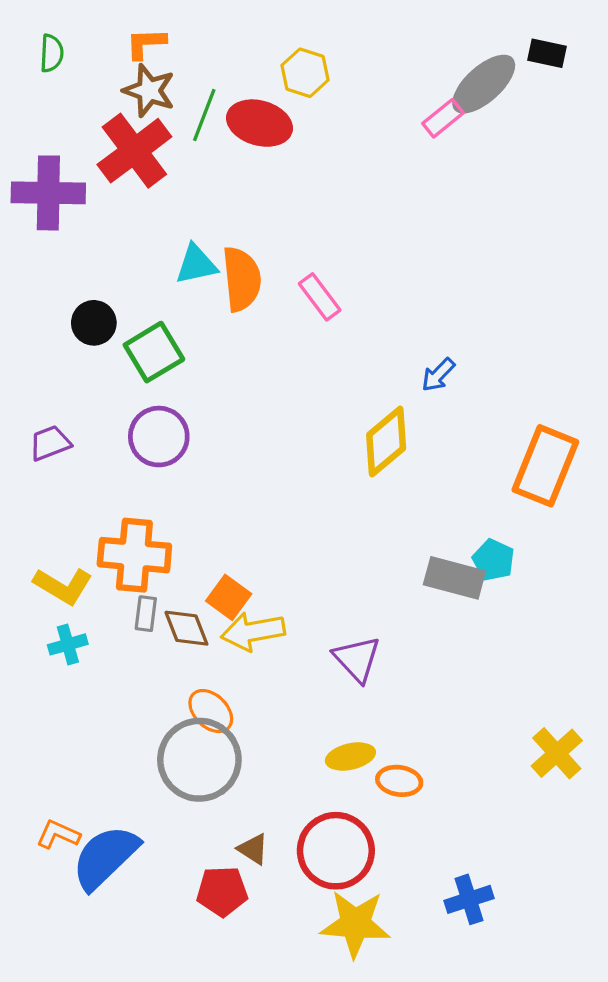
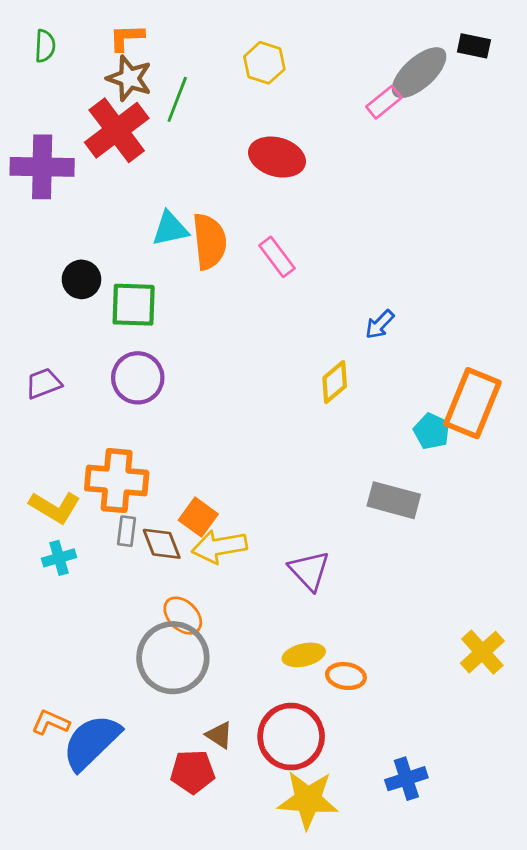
red ellipse: (259, 123) -> (277, 157), moved
green square: (154, 352) -> (134, 305), turned 33
yellow diamond: (386, 441) -> (335, 382), size x0.7
cyan pentagon: (493, 560) -> (432, 431), moved

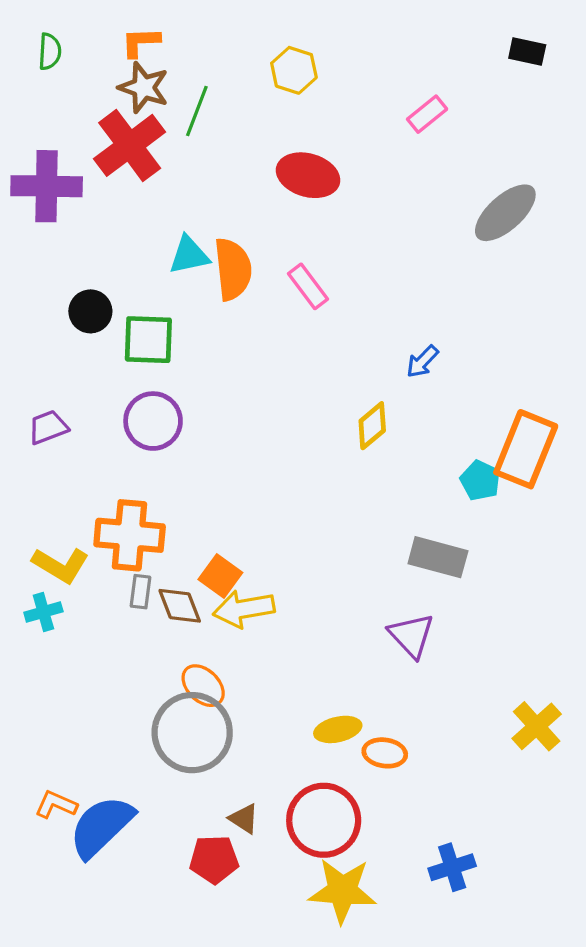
gray ellipse: (419, 73) -> (505, 213), moved
cyan cross: (59, 558) -> (43, 612), moved
purple triangle: (309, 571) -> (411, 636), moved

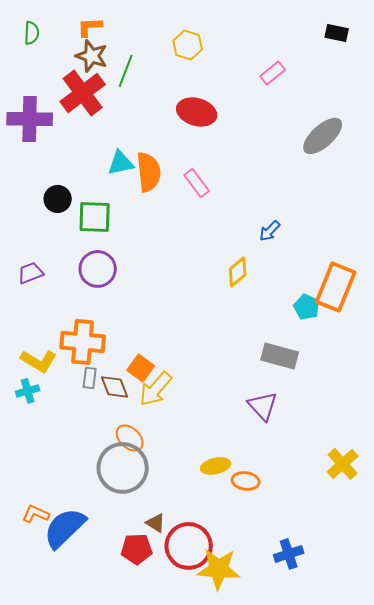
yellow arrow: (244, 609) -> (156, 389), turned -39
red circle: (324, 820) -> (189, 546), moved

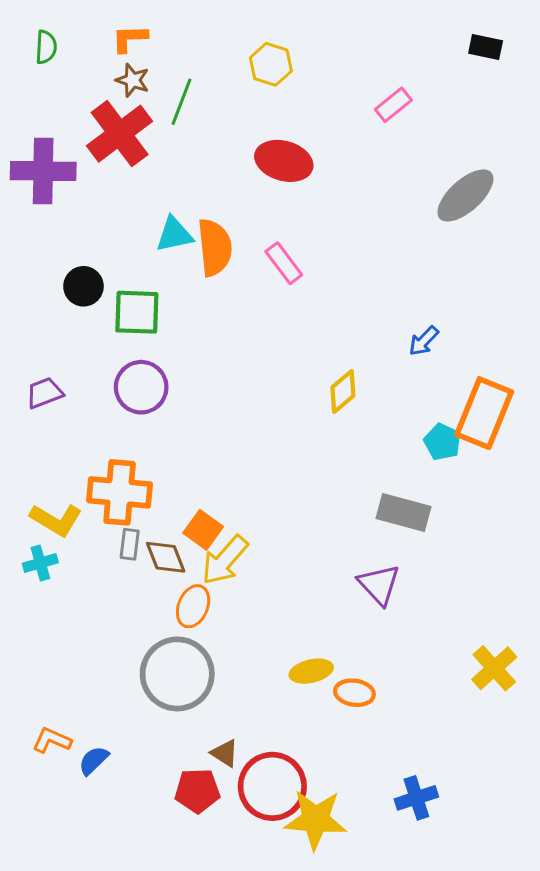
brown star: (92, 56) -> (133, 80), size x0.7
blue arrow: (270, 231) -> (424, 341), moved
orange ellipse: (130, 438) -> (193, 606), moved, turned 68
blue semicircle: (65, 528) -> (94, 760), size x0.5

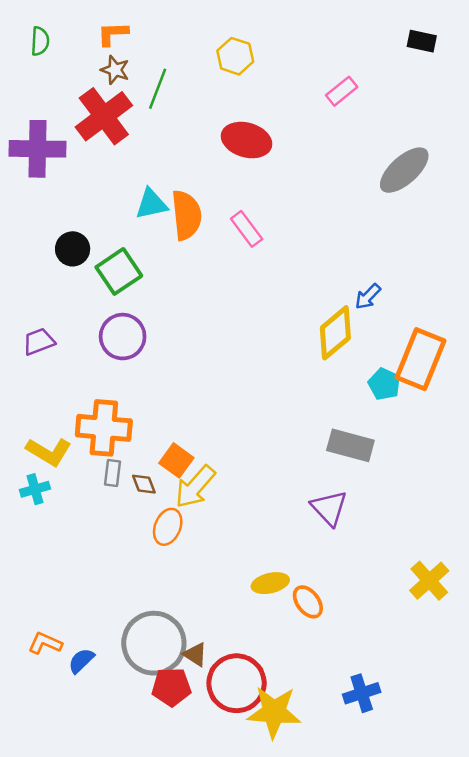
green square: (137, 312) -> (119, 271), turned -36
yellow diamond: (343, 392) -> (335, 333), moved, size x1.4
brown diamond: (166, 557) -> (144, 484), size x0.7
gray circle: (177, 674) -> (154, 643), moved
orange ellipse: (354, 693) -> (308, 602), turned 44

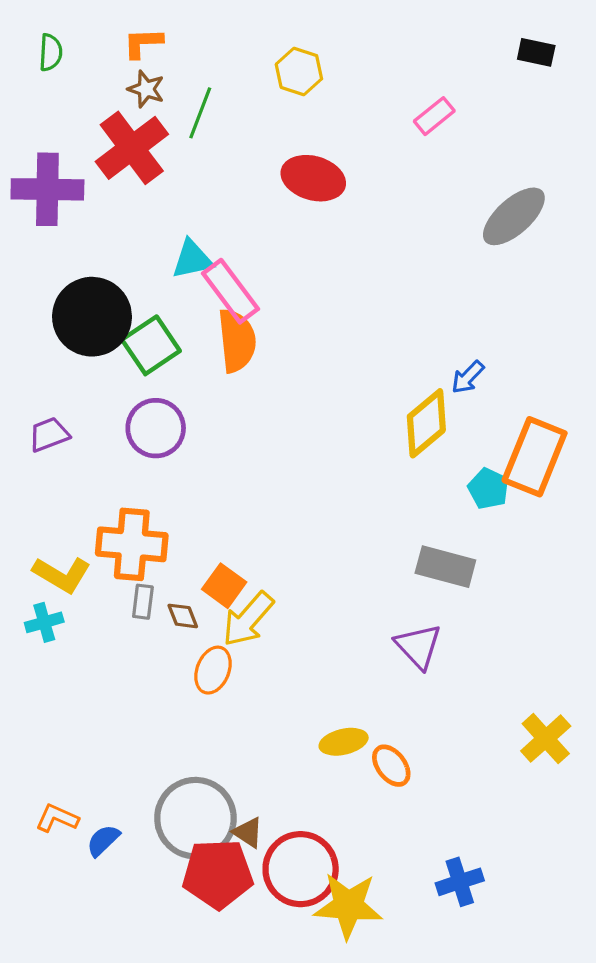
orange semicircle: (186, 215) -> (237, 341), moved
pink rectangle: (247, 229) -> (230, 291), moved, size x1.4
black circle: (73, 249) -> (92, 317), size x1.8
red pentagon: (171, 687) -> (218, 874), size x1.4

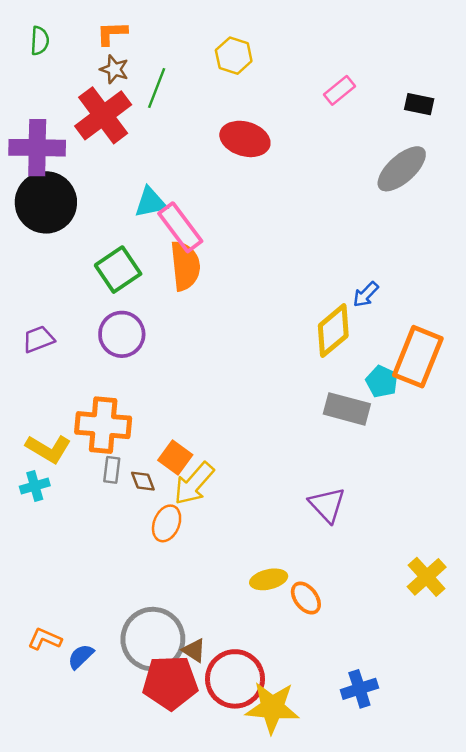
black rectangle: (536, 52) -> (419, 104), moved
black circle: (92, 317) -> (46, 202), moved
gray rectangle: (445, 567) -> (347, 409), moved

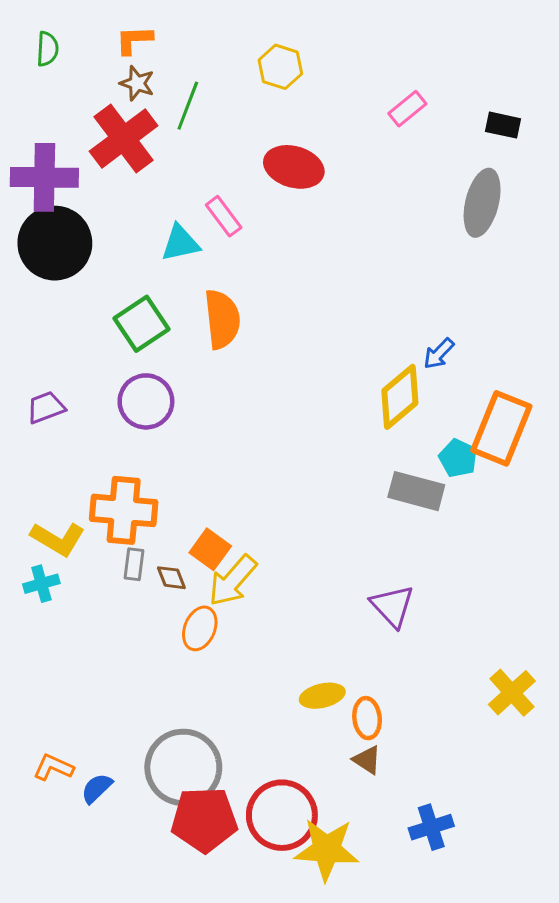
gray ellipse: (402, 169) -> (482, 203), turned -34
pink rectangle: (180, 227) -> (224, 216), moved, size x0.7
orange ellipse: (306, 598) -> (367, 718), turned 32
brown triangle: (194, 650) -> (367, 760), moved

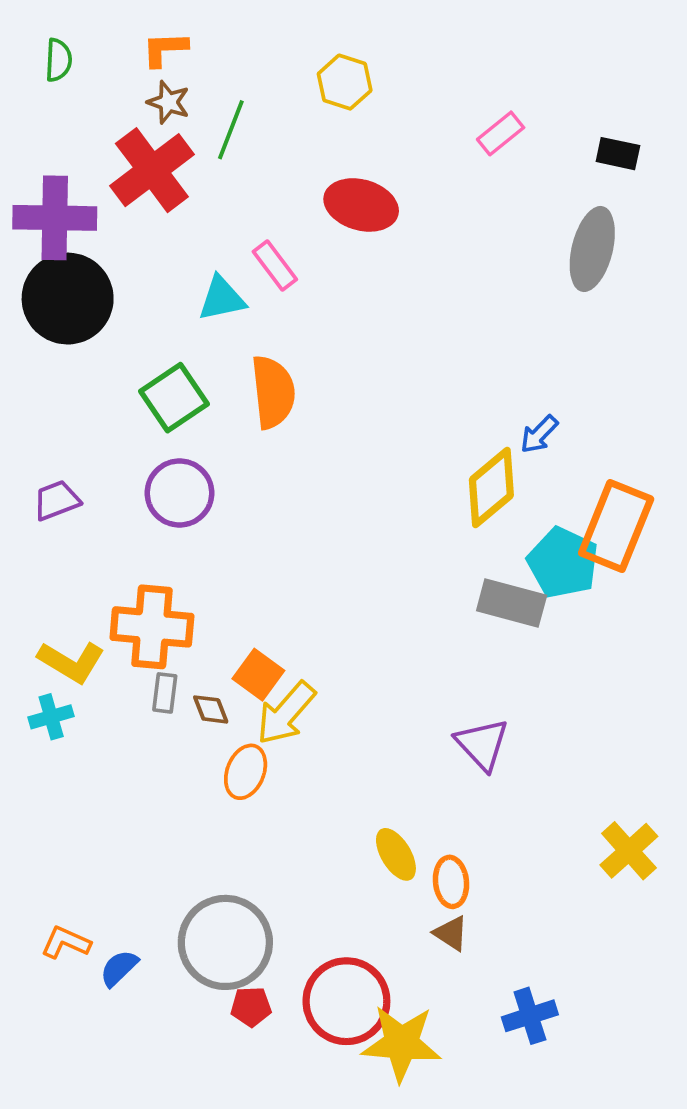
cyan pentagon: (458, 458) -> (563, 563), size x1.5
yellow ellipse: (322, 696) -> (396, 854), turned 72
red pentagon: (204, 820) -> (251, 1007), size x0.5

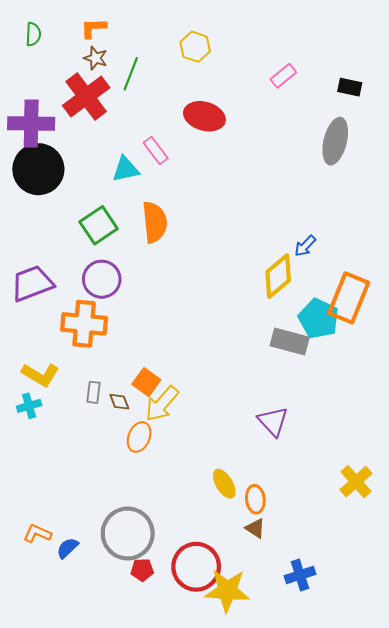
purple trapezoid: (57, 500) -> (32, 283), size x1.6
orange cross: (152, 627) -> (84, 324), moved

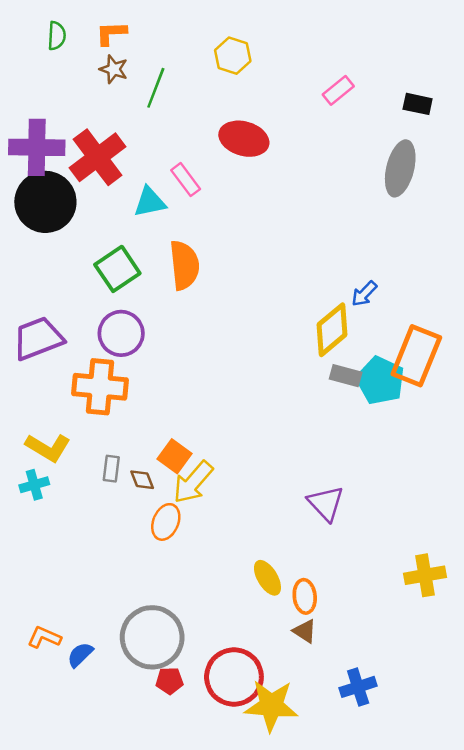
green semicircle: (33, 34) -> (57, 36), moved
red cross: (86, 97) -> (98, 157), moved
gray rectangle: (290, 341) -> (346, 376), moved, size x0.7
yellow cross: (356, 482) -> (425, 575), turned 32

